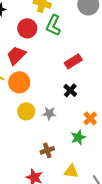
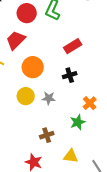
orange circle: (19, 82) -> (33, 67), moved
black cross: (70, 90) -> (70, 75), turned 32

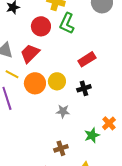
orange circle: (33, 67) -> (35, 83), moved
yellow circle: (26, 96) -> (57, 81), moved
orange cross: (90, 103) -> (109, 123), moved

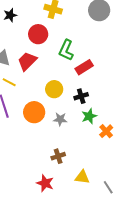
green L-shape: (67, 23) -> (66, 50), moved
orange circle: (35, 83) -> (34, 112), moved
green star: (92, 135) -> (89, 116), moved

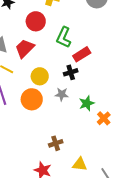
yellow circle: (54, 89) -> (40, 76), moved
black cross: (81, 96) -> (71, 72), moved
gray star: (60, 119) -> (62, 94), moved

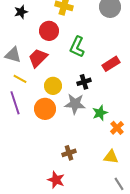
red rectangle: (82, 54) -> (111, 64), moved
gray star: (62, 94) -> (75, 104), size x1.5
yellow triangle: (80, 164) -> (111, 157), moved

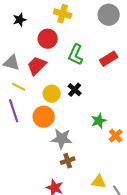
red rectangle: (111, 64) -> (109, 59), moved
black cross: (84, 82) -> (75, 90), moved, turned -32
gray star: (75, 104) -> (62, 139), moved
yellow triangle: (111, 157) -> (99, 182), moved

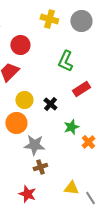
yellow cross: (63, 14) -> (49, 19), moved
green L-shape: (76, 55) -> (65, 61), moved
red rectangle: (109, 59) -> (81, 89), moved
black cross: (75, 90) -> (50, 104), moved

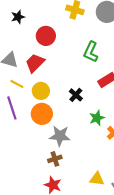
yellow circle: (24, 100) -> (41, 91), moved
brown cross: (40, 167) -> (55, 159), moved

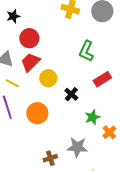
red circle: (46, 36) -> (29, 38), moved
yellow circle: (41, 91) -> (48, 78), moved
gray star: (60, 136) -> (77, 147), moved

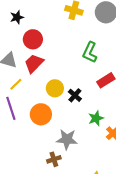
yellow circle: (48, 78) -> (55, 88), moved
yellow line: (12, 83) -> (16, 84), turned -72
gray star: (77, 147) -> (67, 139), moved

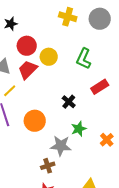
yellow circle: (55, 88) -> (49, 57), moved
green star: (96, 118) -> (79, 129), moved

